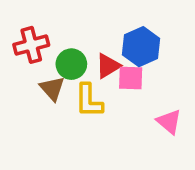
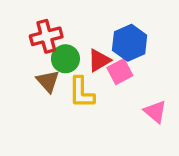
red cross: (31, 45) -> (46, 36), moved
pink square: (131, 78) -> (120, 72), turned -30

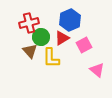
blue hexagon: (130, 43) -> (70, 20), moved
pink square: (120, 72) -> (84, 45), moved

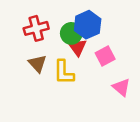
green circle: (41, 37) -> (71, 33), moved
red triangle: (62, 38) -> (78, 47), turned -35

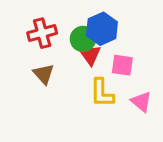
pink square: (105, 56) -> (122, 65), turned 36
yellow L-shape: (64, 72) -> (102, 93), moved

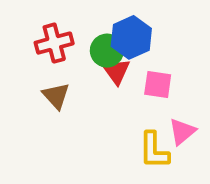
yellow L-shape: (102, 93) -> (154, 150), moved
pink triangle: (141, 102) -> (182, 132), turned 40

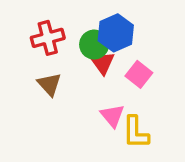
pink square: (158, 84) -> (139, 74), turned 30
pink triangle: (182, 132) -> (112, 116), moved, turned -30

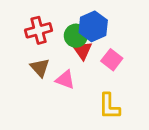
pink triangle: (112, 116) -> (65, 80), moved, turned -30

